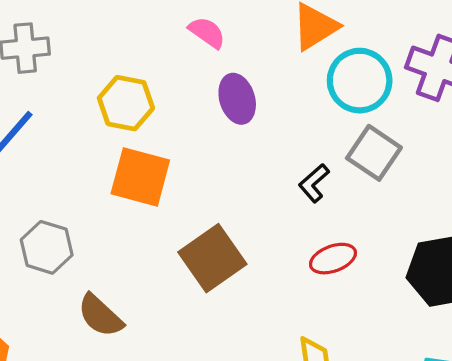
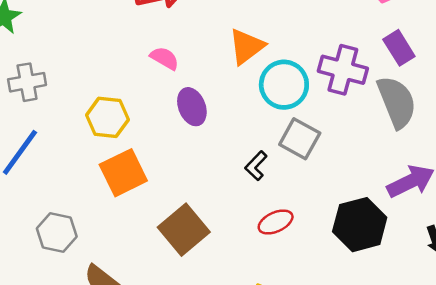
orange square: (140, 177) -> (123, 173), turned -36

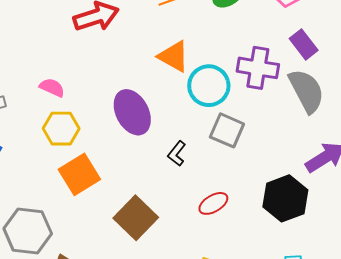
orange triangle: (246, 46) -> (174, 56), turned -48
pink semicircle: (165, 58) -> (52, 87), moved
purple ellipse: (192, 107) -> (132, 112), size x1.4
black L-shape: (256, 166) -> (177, 154), moved
gray hexagon: (57, 233) -> (28, 231), size x1.4

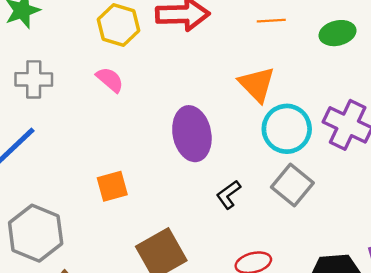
yellow hexagon: (61, 129) -> (118, 25), moved
orange square: (79, 174) -> (112, 186), size x0.7

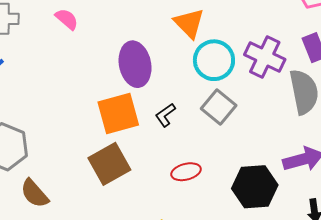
orange square: (112, 186) -> (118, 114), moved, size x1.6

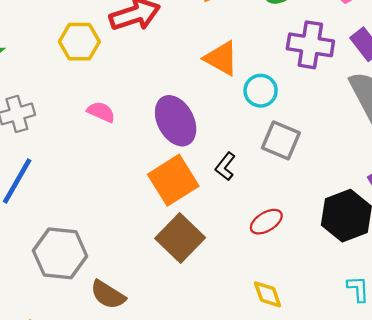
pink semicircle: (67, 19) -> (101, 112), moved
purple cross: (265, 57) -> (310, 45), moved
cyan circle: (214, 60) -> (261, 91), size x0.7

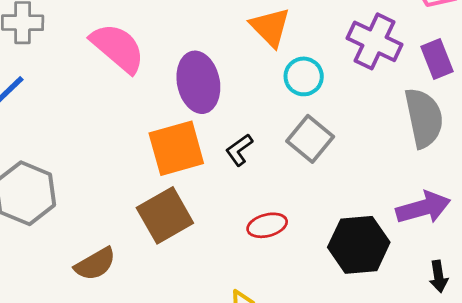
pink semicircle: (101, 112) -> (118, 48), size x1.8
brown semicircle: (108, 295) -> (95, 264), moved, turned -78

